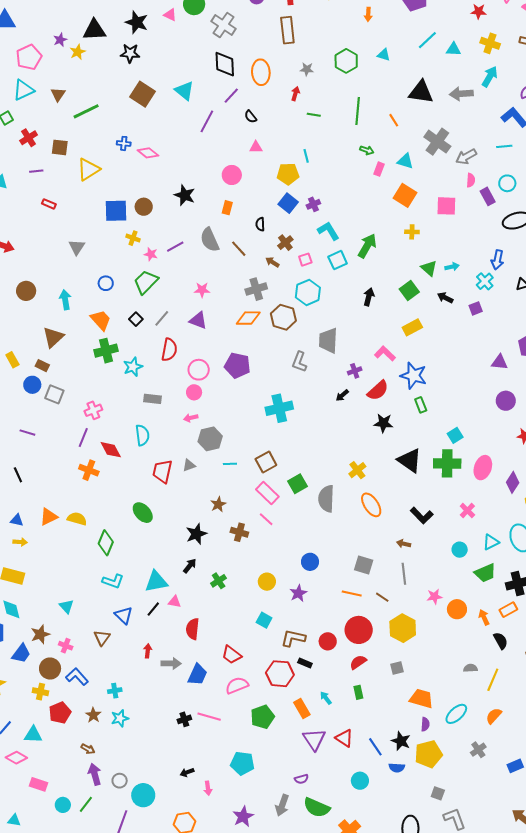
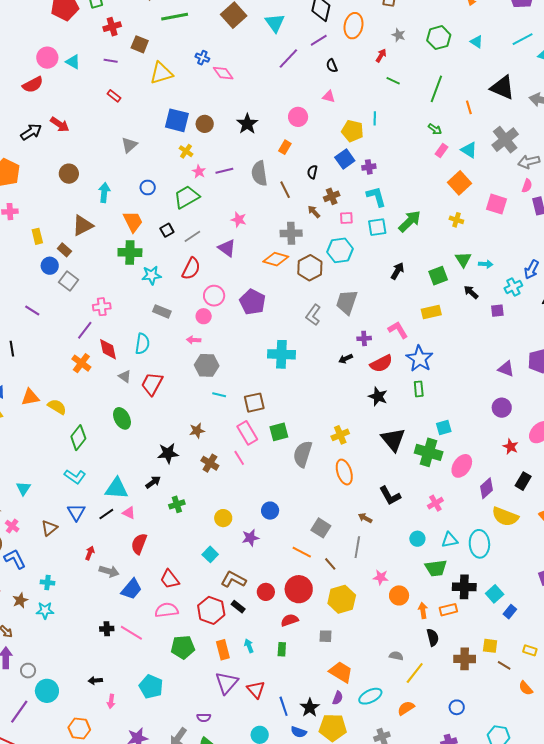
gray triangle: (189, 465) -> (125, 376), moved, turned 40

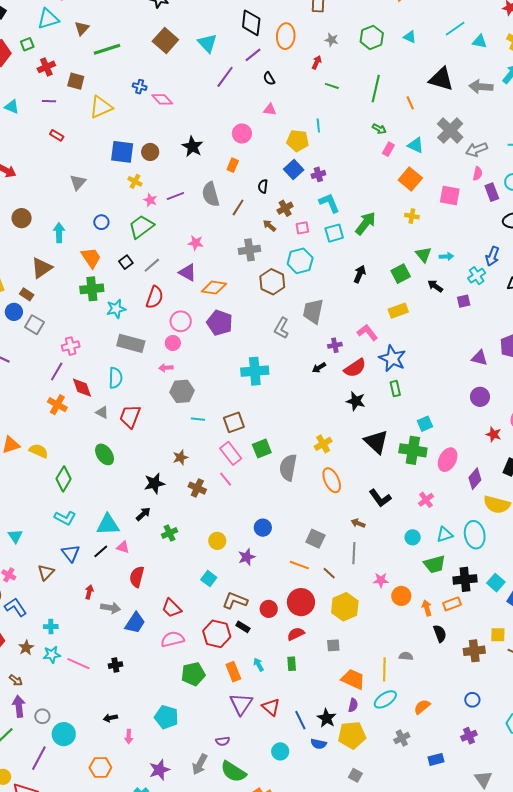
brown line: (285, 190) -> (238, 207), turned 66
orange diamond: (276, 259) -> (214, 288), moved
gray rectangle: (162, 311) -> (131, 343), size x1.5
pink line: (131, 633) -> (78, 664), moved
yellow line: (415, 673) -> (384, 669), moved, turned -30

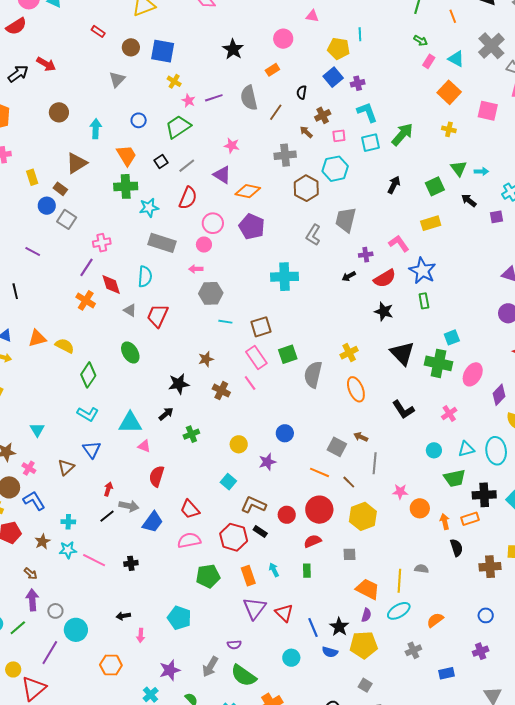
brown circle: (150, 152) -> (131, 47), moved
orange rectangle: (233, 165) -> (272, 70), turned 32
brown arrow: (358, 523) -> (361, 437), moved
black line: (101, 551) -> (107, 516), moved

